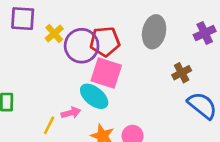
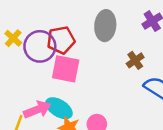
cyan ellipse: (94, 96) -> (59, 108), moved
pink arrow: (71, 113) -> (37, 110), size x1.5

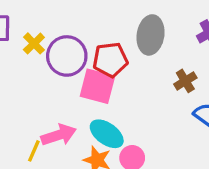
red pentagon: (61, 40) -> (110, 60), moved
cyan ellipse: (59, 108) -> (107, 134), moved

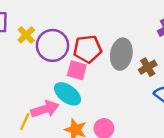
gray ellipse: (151, 35) -> (121, 54), moved
pink square: (97, 86) -> (77, 70), size x0.7
cyan ellipse: (107, 134) -> (68, 94), moved

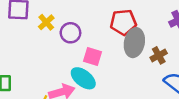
purple circle: (52, 45) -> (70, 33), size x0.7
red pentagon: (88, 49) -> (123, 22), moved

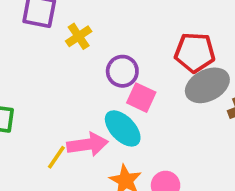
purple circle: (70, 33) -> (122, 71), moved
gray ellipse: (134, 43) -> (207, 85), turned 44

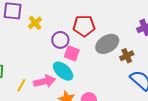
red pentagon: (195, 52) -> (84, 26), moved
yellow line: (56, 157) -> (21, 85), moved

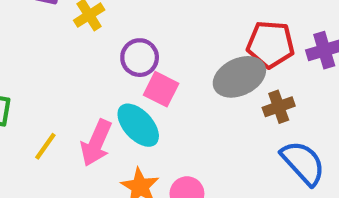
red pentagon: (84, 26) -> (271, 44), moved
pink arrow: (45, 81) -> (96, 143), turned 120

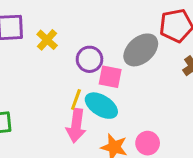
gray ellipse: (239, 77) -> (141, 50), moved
yellow line: (45, 146) -> (76, 99), moved

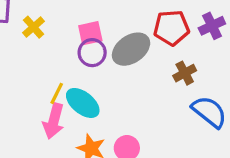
purple circle: (90, 59) -> (92, 53), moved
pink square: (110, 77) -> (90, 33), moved, turned -30

